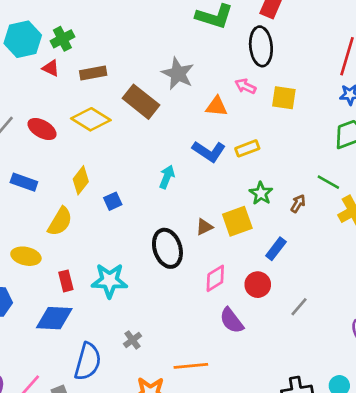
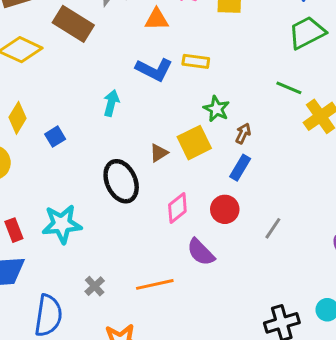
yellow rectangle: (247, 148) -> (196, 61), turned 35
brown arrow: (298, 204) -> (243, 133), moved
orange line: (191, 366) -> (155, 284), moved

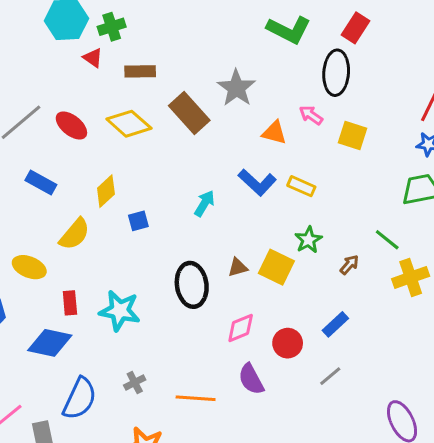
brown arrow: (243, 133) -> (349, 265), moved
yellow square: (194, 143) -> (276, 267), turned 36
blue rectangle: (240, 168) -> (335, 324), moved

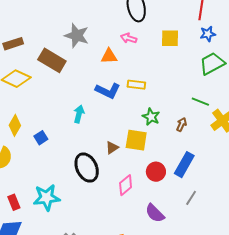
yellow square: (353, 136) -> (170, 38), moved
blue rectangle: (335, 324) -> (184, 165), size x1.4
red circle: (288, 343) -> (156, 172), moved
purple semicircle: (251, 379) -> (155, 213), moved

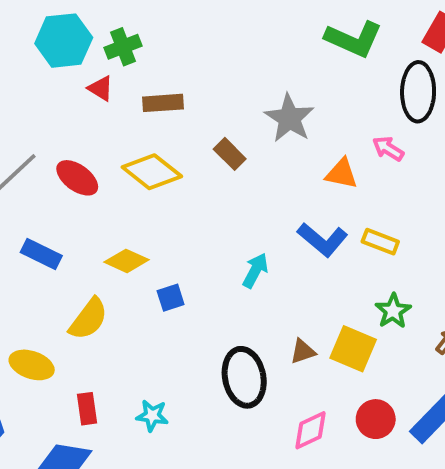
brown rectangle: (52, 60) -> (230, 154), size x0.6
yellow diamond: (15, 125) -> (126, 261), turned 70
cyan star: (47, 198) -> (152, 416), size x0.6

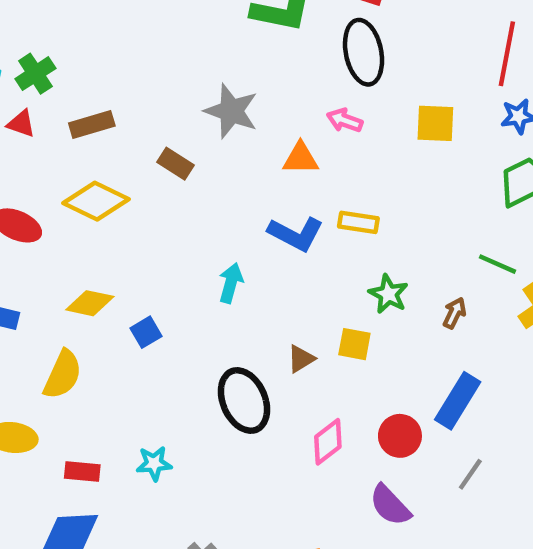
yellow square: (353, 349) -> (354, 344), size x0.7
red rectangle: (87, 409) -> (82, 472), turned -64
red circle: (376, 419) -> (400, 436), moved

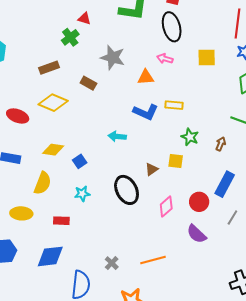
green cross: (35, 74) -> (70, 37), moved
red triangle: (21, 124) -> (84, 19), moved
cyan arrow: (231, 283) -> (117, 136), turned -96
cyan star: (154, 463) -> (82, 194), moved
red rectangle: (82, 472) -> (61, 221), moved

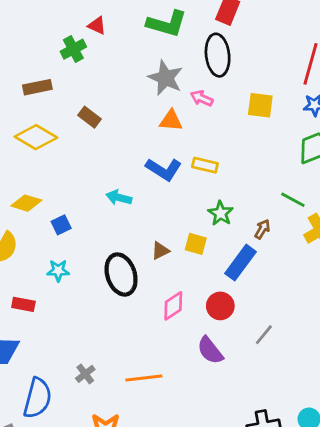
gray star: (113, 58) -> (165, 78), moved
blue rectangle: (225, 184) -> (240, 263), moved

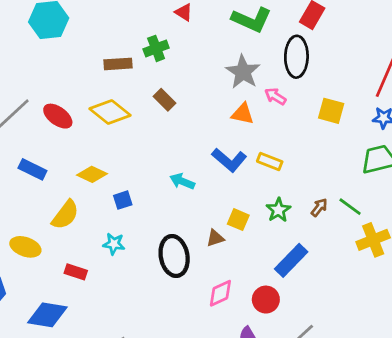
green cross: (73, 49) -> (156, 48), moved
brown arrow: (262, 229) -> (319, 207), moved
yellow square: (196, 244) -> (238, 220), moved

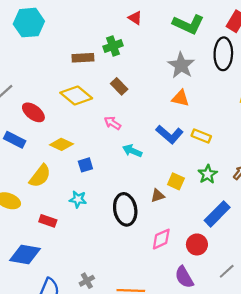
pink arrow: (275, 96) -> (113, 123), moved
red ellipse: (58, 116) -> (33, 112), moved

